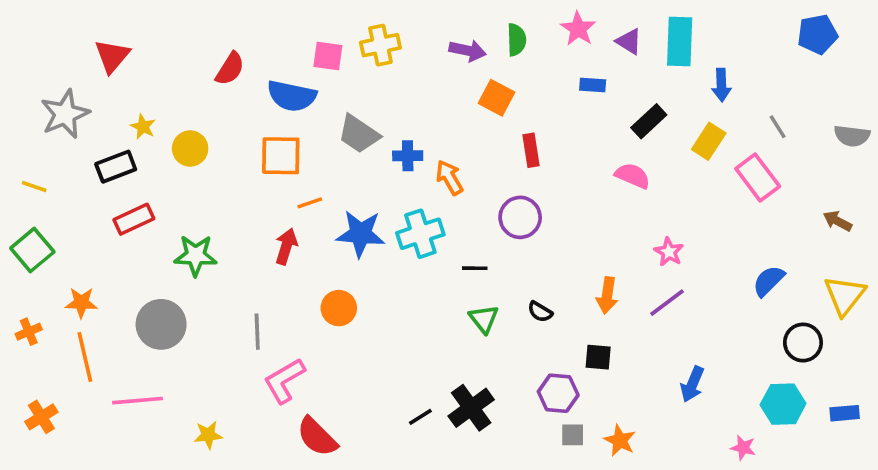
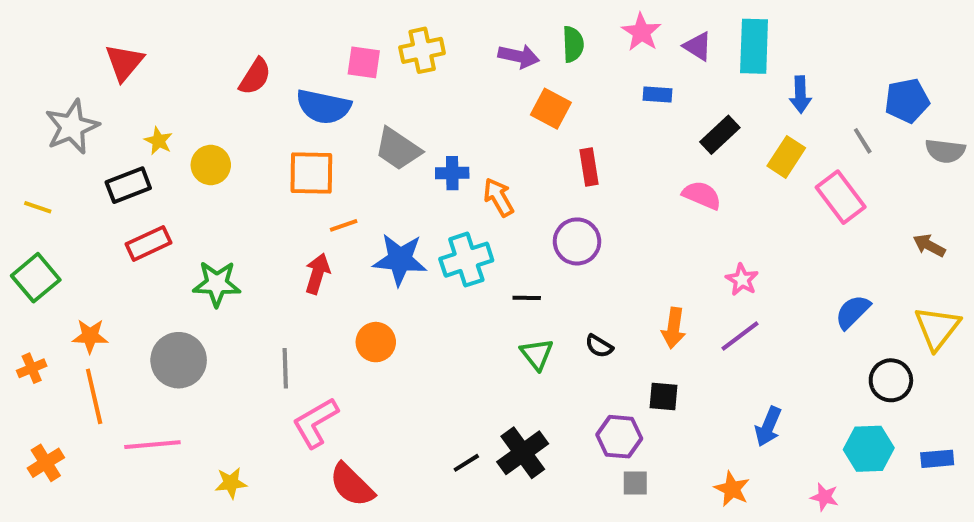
blue pentagon: (817, 34) -> (907, 101), moved
orange star: (620, 440) -> (732, 489), moved

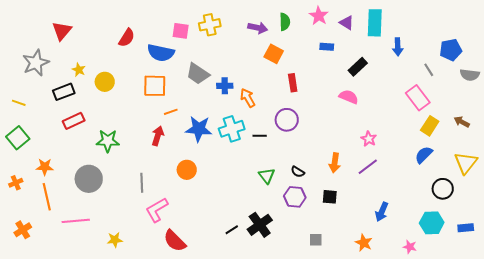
yellow rectangle: (786, 157) -> (430, 126), moved
black line: (527, 298) -> (260, 136), moved
purple hexagon: (619, 437) -> (295, 197), moved

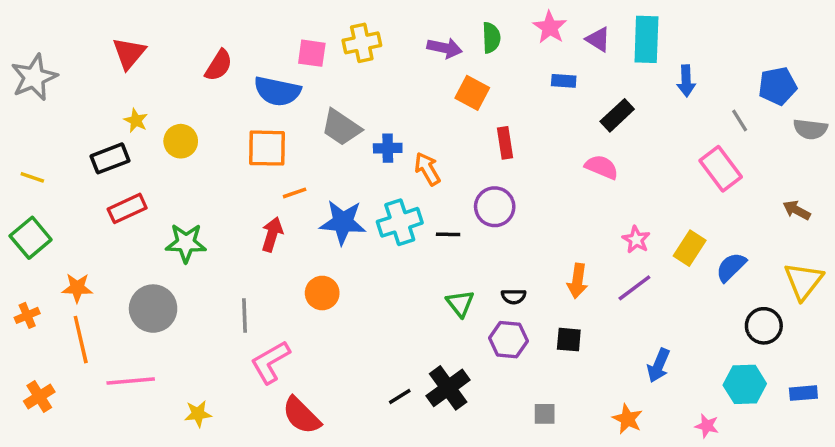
red triangle: (62, 31) -> (129, 53), moved
gray star: (36, 63) -> (34, 77), moved
yellow rectangle: (430, 126) -> (690, 248), moved
black semicircle: (298, 172) -> (514, 296), turned -32

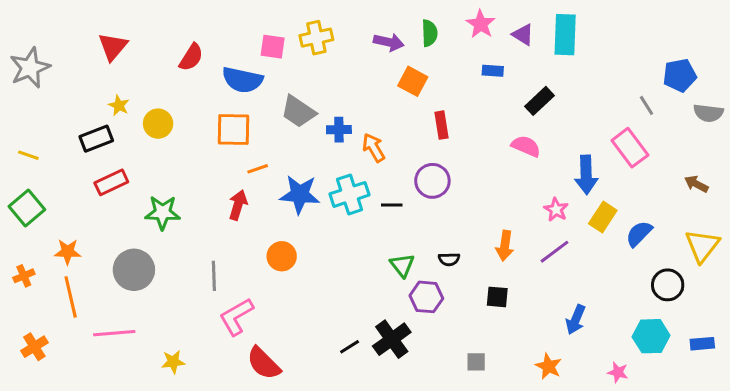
blue arrow: (686, 81) -> (586, 175), moved, size x1.4
purple hexagon: (508, 340) -> (426, 297), moved

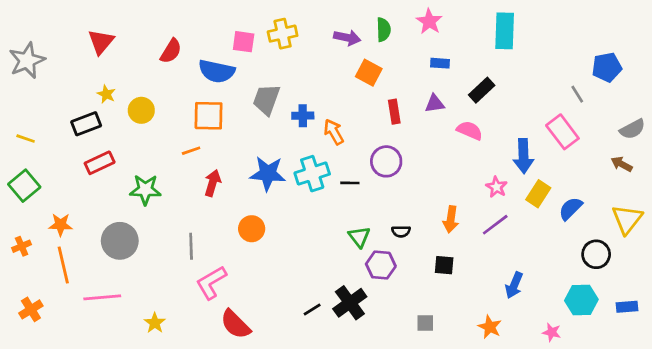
purple triangle: (523, 35) -> (435, 104), moved, turned -40
gray trapezoid: (298, 112) -> (266, 100), turned 76
gray semicircle: (708, 113) -> (632, 129), moved, turned -35
orange line: (258, 169) -> (191, 151), moved
yellow star: (173, 362) -> (155, 323), turned -30

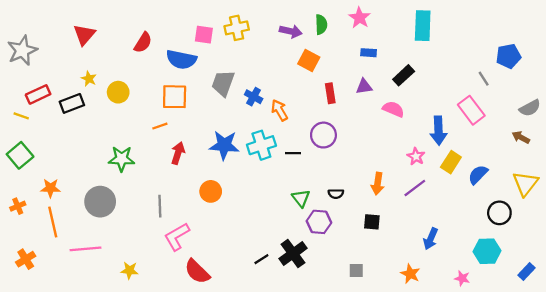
blue cross: (303, 116) -> (254, 97), turned 30
red rectangle: (100, 163) -> (38, 94), moved
blue rectangle: (627, 307) -> (526, 272), moved, turned -42
yellow star: (155, 323) -> (129, 270), turned -30

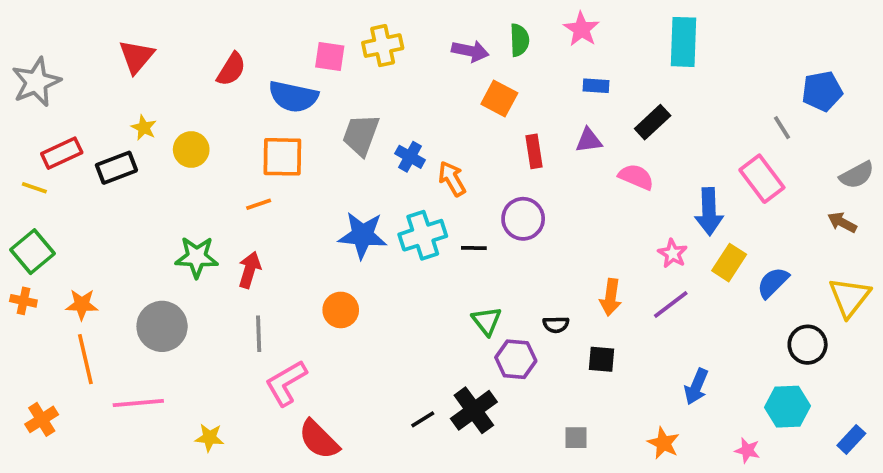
red arrow: (178, 153) -> (250, 270), moved
black semicircle: (336, 194) -> (556, 325), moved
orange cross: (18, 206) -> (23, 301), moved, turned 35

